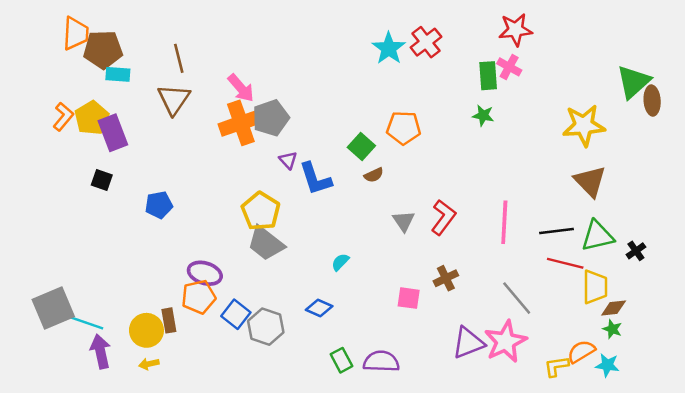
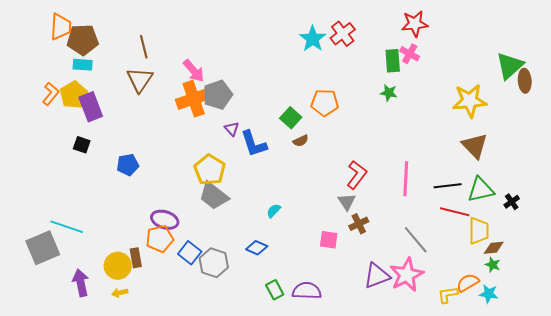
cyan rectangle: (118, 74) -> (83, 65), moved
gray triangle: (404, 221) -> (347, 202), moved
cyan line: (83, 322) -> (67, 227), moved

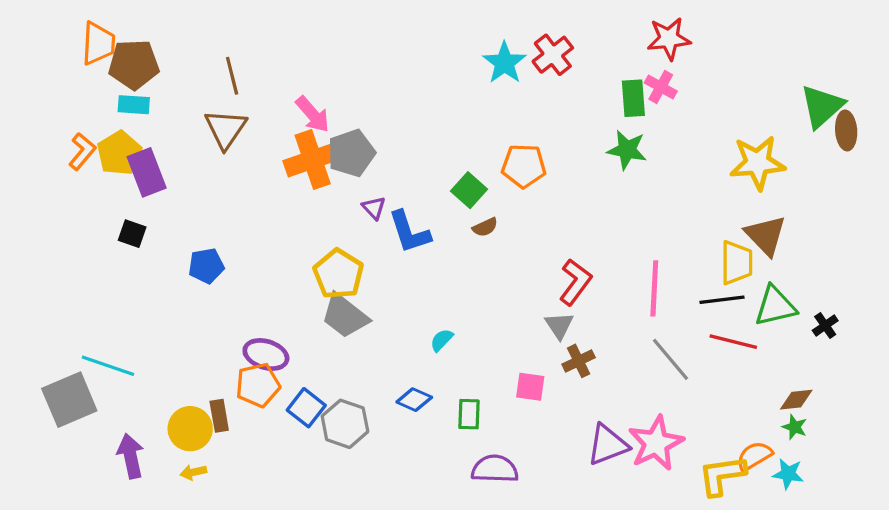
green star: (389, 93) -> (627, 150), size x1.4
yellow trapezoid: (479, 231) -> (737, 263), moved
gray line: (416, 240) -> (670, 359), moved
green rectangle: (275, 290) -> (469, 414), moved, turned 30
yellow L-shape: (448, 295) -> (722, 475), size x1.5

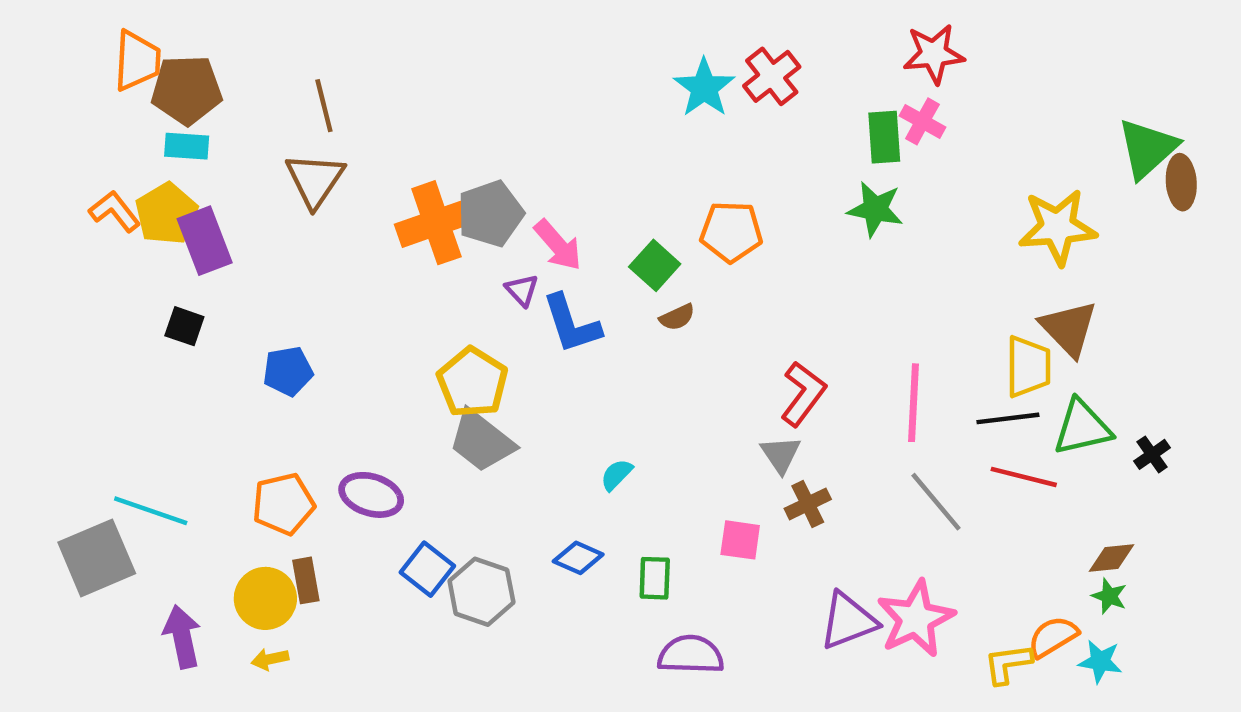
pink arrow: (313, 114) -> (558, 245), moved
orange L-shape: (82, 151) -> (115, 211), turned -78
orange pentagon: (258, 385) -> (283, 504), moved
yellow L-shape: (722, 475) -> (1008, 664), size x0.7

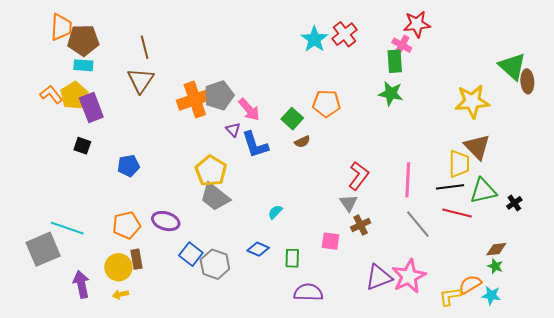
pink cross: (922, 121) -> (402, 45), moved
green triangle: (1147, 148) -> (512, 66), turned -36

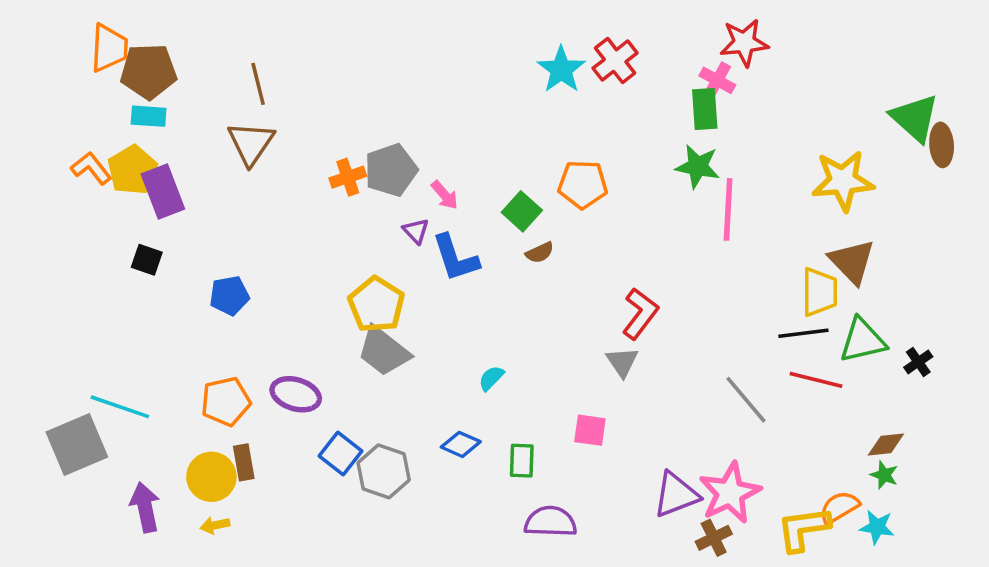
orange cross: (195, 99) -> (348, 177), size x0.6
pink arrow: (249, 110) -> (445, 195), size x0.7
pink line: (408, 180) -> (728, 209), moved
brown cross: (361, 225) -> (714, 538), moved
yellow L-shape: (450, 296) -> (803, 529), size x1.4

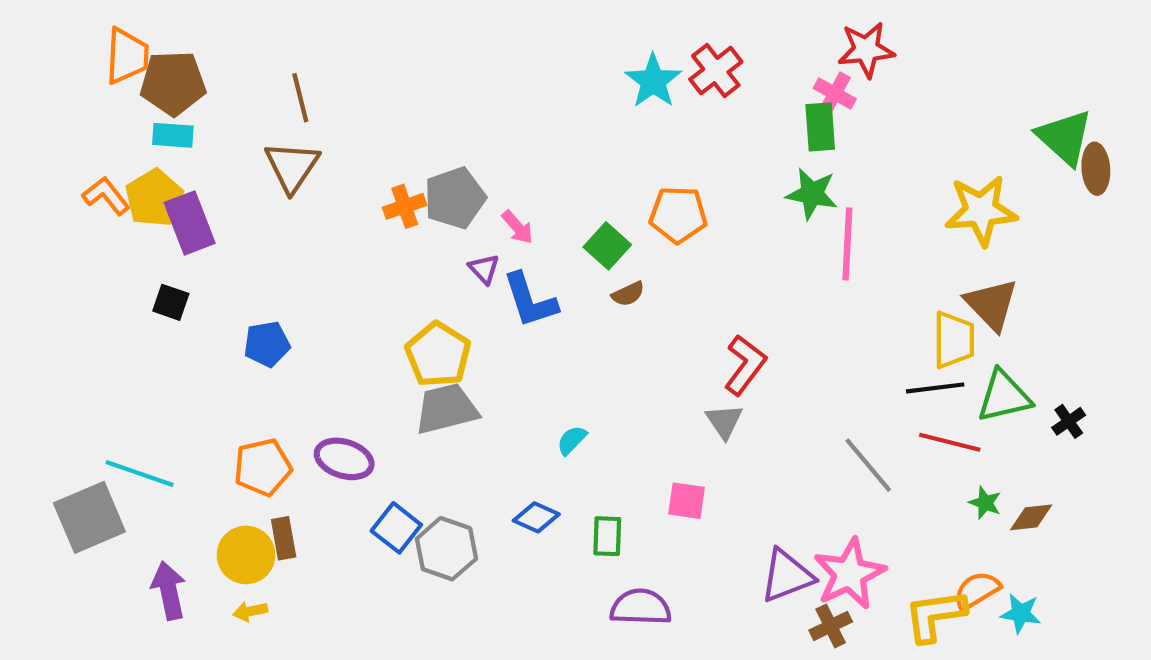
gray trapezoid: (384, 351) -> (446, 409), turned 128
green star: (884, 475) -> (985, 503), moved

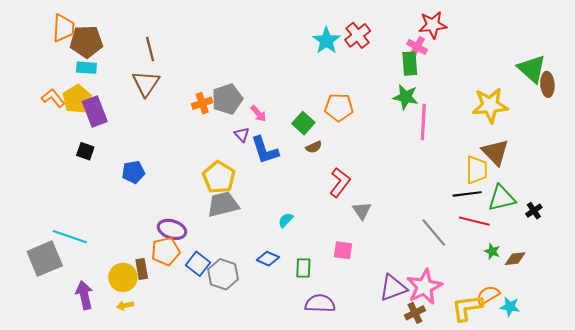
red L-shape: (745, 365) -> (340, 182), moved
orange pentagon: (263, 467) -> (166, 251), moved

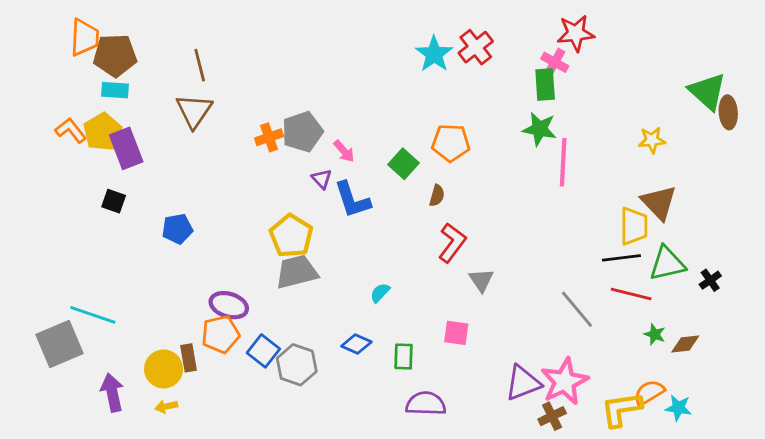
yellow star: (490, 105) -> (652, 140), size x0.6
brown semicircle: (314, 147) -> (437, 196), moved, turned -49

